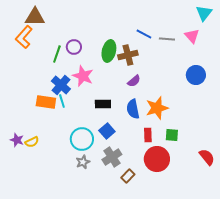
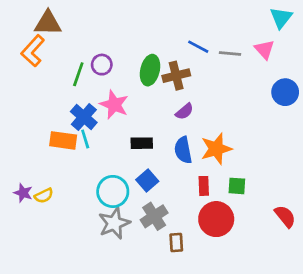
blue circle: (196, 75) -> (285, 92), moved
gray star: (83, 162) -> (114, 223), size x1.6
brown rectangle: (128, 176) -> (176, 243), turned -48

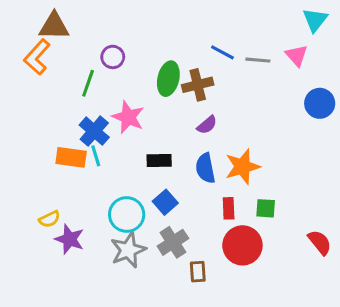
purple circle: (102, 65) -> (113, 57), moved
purple star: (23, 193) -> (69, 239), moved, size x1.4

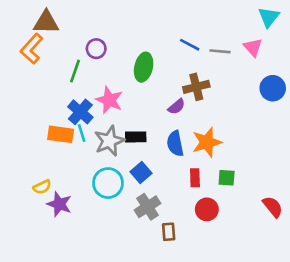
brown cross: (198, 85) -> (196, 87), moved
red circle: (242, 245) -> (207, 209), size x0.7
gray star: (128, 250) -> (109, 141), moved

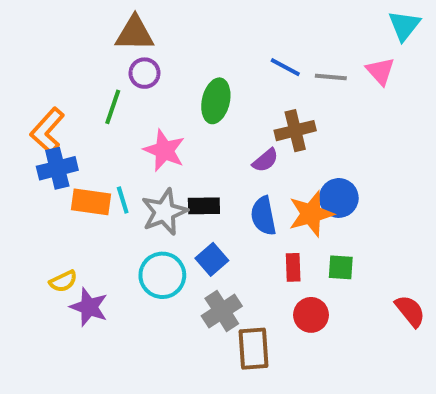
brown triangle: (46, 22) -> (135, 33), moved
orange L-shape: (32, 49) -> (47, 131), moved
blue circle: (273, 88) -> (339, 198), moved
blue cross: (80, 112) -> (57, 168), moved, turned 35
brown rectangle: (169, 232) -> (254, 349), size x1.5

